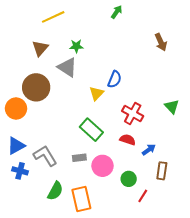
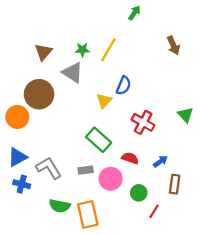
green arrow: (117, 12) -> (134, 13), moved
yellow line: (53, 17) -> (108, 50), moved, turned -35
red semicircle: (128, 140) -> (130, 158), moved
green semicircle: (55, 191) -> (60, 206), turned 72

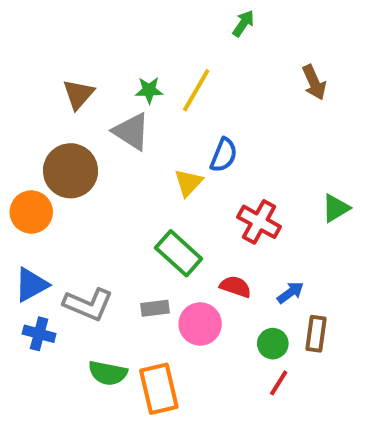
green triangle: (185, 115) -> (336, 208), turned 42
gray L-shape: (49, 168) -> (88, 304), turned 144
green circle: (139, 193) -> (273, 344), moved

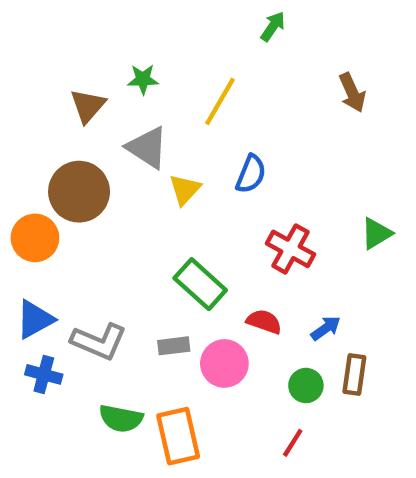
green star: (149, 90) -> (143, 79), moved
yellow triangle: (188, 183) -> (185, 189), moved
red line: (279, 383) -> (293, 443), moved

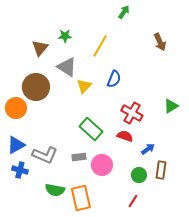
red semicircle: (264, 322) -> (125, 136), moved

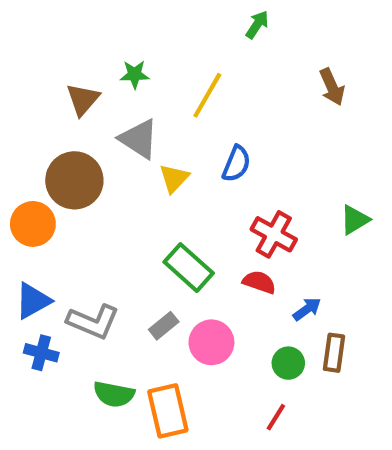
gray rectangle: (79, 157) -> (164, 326), turned -32

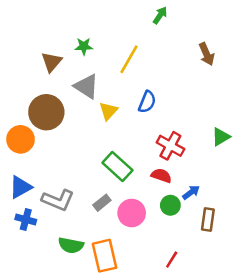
green circle: (288, 363) -> (170, 205), moved

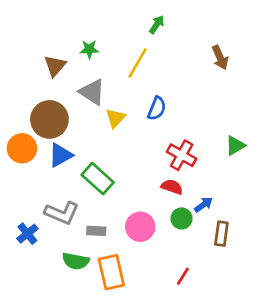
green arrow: (160, 15) -> (157, 24), moved
green rectangle: (117, 166) -> (98, 179), moved
blue triangle: (21, 187) -> (60, 155), moved
gray rectangle: (102, 203) -> (96, 231), moved, turned 42
blue cross: (26, 219) -> (27, 234), turned 36

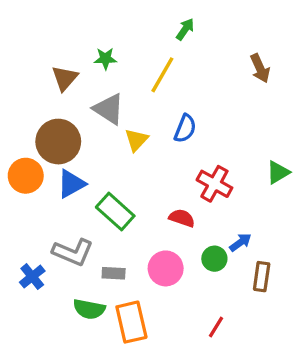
red semicircle: (172, 187) -> (182, 218), moved

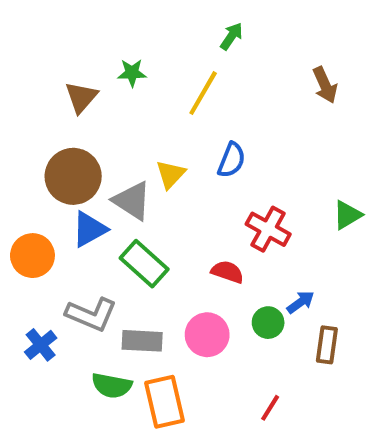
gray triangle: (109, 109) -> (132, 201), moved
orange circle: (26, 176) -> (32, 256), moved
gray rectangle: (114, 273) -> (142, 341), size x1.4

